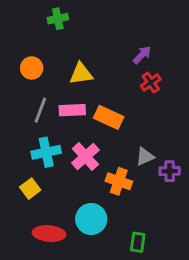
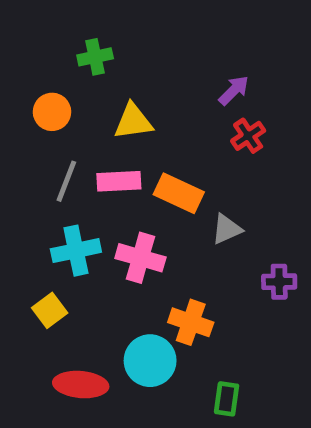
green cross: (58, 19) -> (95, 57), moved
pink cross: (85, 157) -> (140, 258), turned -32
gray triangle: (145, 157) -> (227, 229), moved
orange cross: (119, 181) -> (191, 322), moved

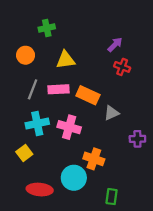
red cross: (248, 136) -> (122, 67), turned -35

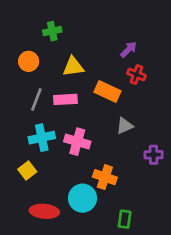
orange rectangle: (88, 95) -> (107, 92), moved

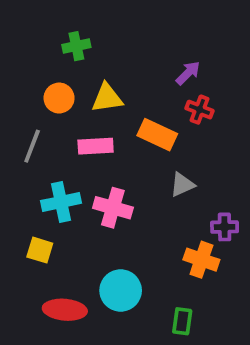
orange circle: (29, 61) -> (59, 98), moved
gray line: (36, 99) -> (32, 146), moved
yellow square: (27, 171) -> (40, 250), turned -36
orange cross: (105, 177) -> (201, 260), moved

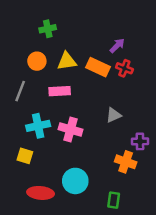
orange rectangle: (157, 135) -> (98, 67), moved

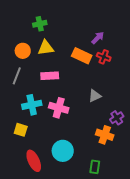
orange circle: (37, 61) -> (23, 51), moved
yellow triangle: (67, 61) -> (46, 48), moved
purple cross: (140, 141) -> (117, 118), turned -32
red ellipse: (41, 193) -> (34, 161), turned 60

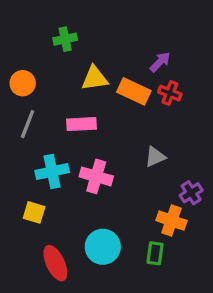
yellow triangle: (46, 48) -> (95, 78), moved
orange circle: (23, 51) -> (23, 83), moved
green rectangle: (95, 167) -> (155, 253), moved

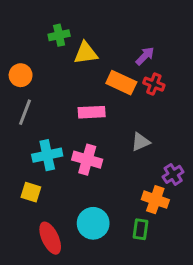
yellow triangle: (95, 78) -> (86, 53), moved
pink rectangle: (82, 124) -> (92, 112), moved

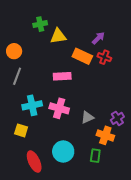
gray triangle: (141, 142) -> (87, 117), moved

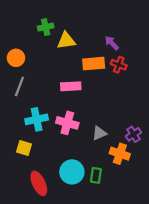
purple arrow: (98, 38) -> (112, 43), turned -88
orange rectangle: (82, 56) -> (94, 64), turned -30
green rectangle: (95, 156) -> (96, 175), moved

